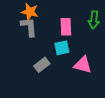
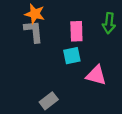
gray rectangle: (42, 65) -> (49, 101), moved

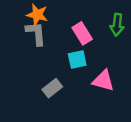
pink rectangle: (76, 31) -> (82, 33), turned -30
gray rectangle: (49, 101) -> (52, 88), moved

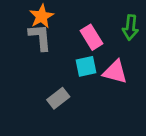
orange star: (37, 15) -> (42, 16), turned 30
pink triangle: (103, 81) -> (115, 72), moved

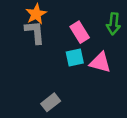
gray rectangle: (58, 98) -> (51, 102), moved

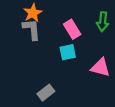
pink triangle: (100, 62) -> (100, 67), moved

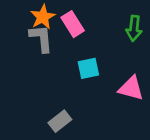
pink rectangle: (72, 29) -> (73, 24), moved

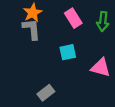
pink rectangle: (73, 24) -> (73, 18), moved

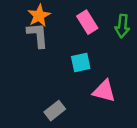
pink triangle: (101, 68) -> (104, 91), moved

